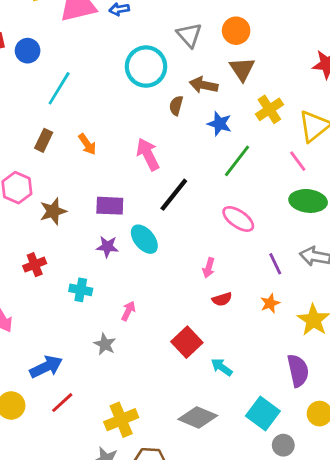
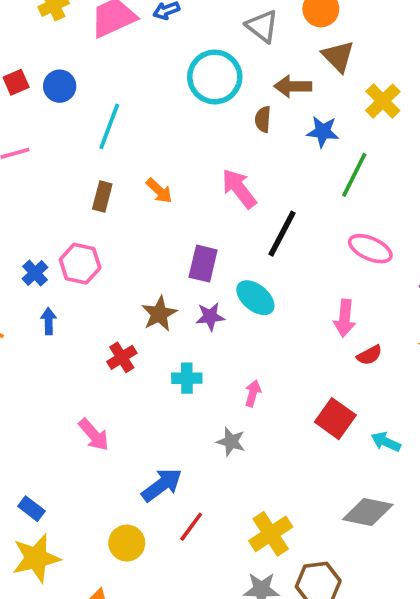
purple rectangle: (110, 206) -> (203, 264), turned -68
brown star: (53, 211) -> (159, 314), moved
pink arrow: (209, 268) -> (345, 318), size x1.4

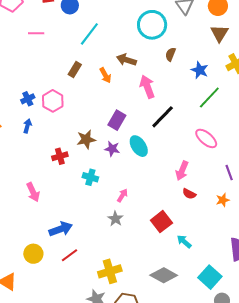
brown arrow: (293, 86) -> (126, 60), moved
red semicircle: (369, 355) -> (189, 194), turned 40
gray star: (231, 442) -> (115, 219), moved

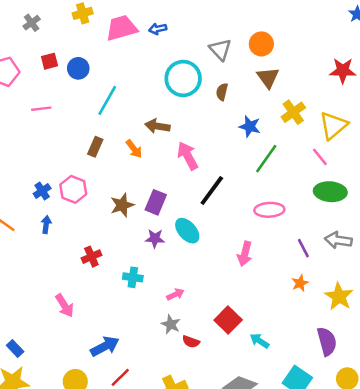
brown semicircle: (170, 54) -> (222, 92), moved
pink ellipse: (206, 138) -> (269, 210), turned -35
brown star: (86, 139) -> (122, 205), moved
red semicircle: (189, 194) -> (191, 342), moved
pink arrow: (122, 195) -> (175, 294), turned 40

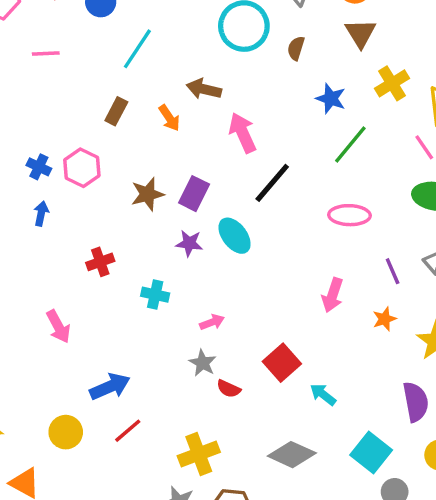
blue cross: (42, 191) -> (39, 167), turned -35
pink arrow: (245, 254) -> (333, 295), moved

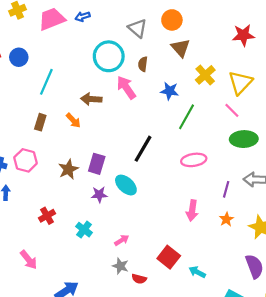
pink arrow: (243, 133) -> (126, 87), moved
purple line: (393, 271) -> (226, 189), turned 49
cyan cross: (155, 295) -> (84, 230), turned 35

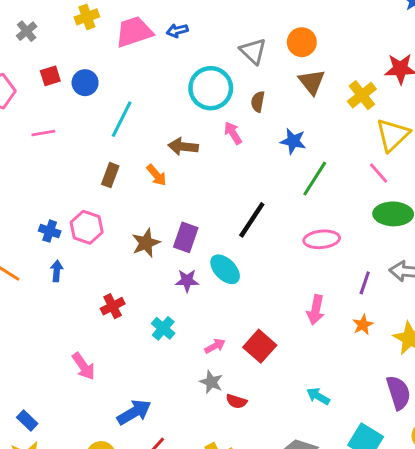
yellow cross: (205, 75) -> (362, 95), moved
pink arrow: (126, 87) -> (233, 133), size x0.7
red square: (169, 257) -> (260, 346), moved

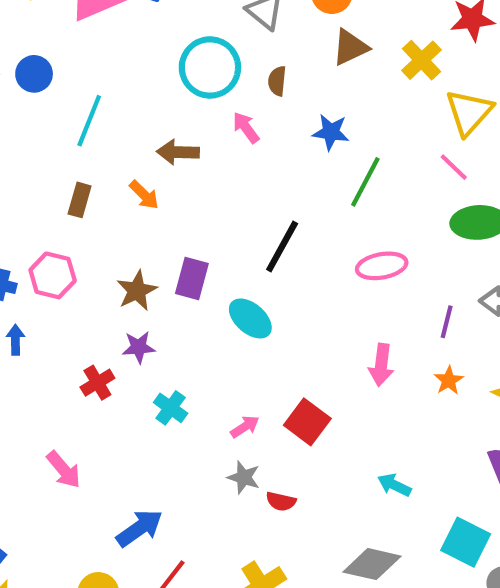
brown triangle: (312, 82) -> (350, 47), turned 48
purple star: (187, 281) -> (139, 347), moved

